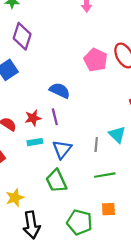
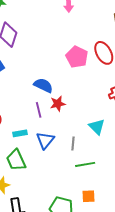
red star: (33, 118) -> (58, 104), moved
gray line: (96, 145) -> (73, 143), moved
green trapezoid: (56, 181) -> (16, 160), moved

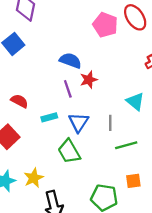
green trapezoid: (16, 160) -> (69, 151), moved

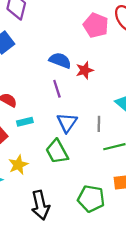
red star: (89, 80) -> (85, 70), moved
cyan rectangle: (49, 117) -> (25, 122), moved
yellow star: (34, 178) -> (18, 165), moved

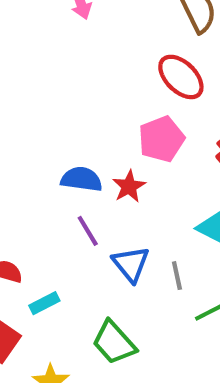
pink pentagon: (96, 25) -> (161, 139), moved, turned -30
blue triangle: (67, 123) -> (131, 264), moved

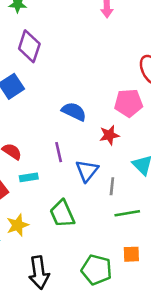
red star: (129, 186) -> (109, 135), moved
purple line: (88, 231) -> (59, 152), moved

